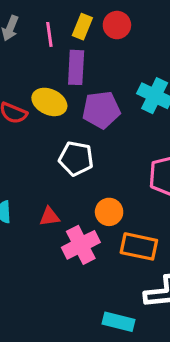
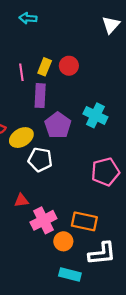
yellow ellipse: (49, 102) -> (21, 138), moved, turned -55
purple pentagon: (101, 110) -> (58, 125), turned -30
orange circle: (109, 212) -> (63, 241), moved

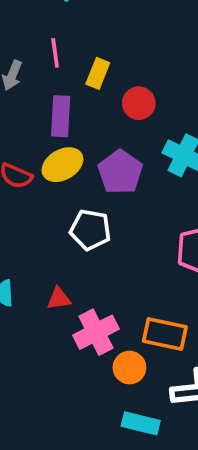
red circle: (69, 66) -> (139, 103), moved
pink line: (21, 72) -> (55, 53), moved
purple rectangle: (40, 96) -> (61, 116), moved
yellow ellipse: (21, 138) -> (62, 165), moved

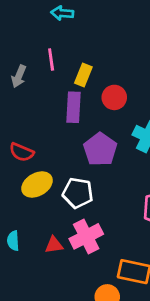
purple rectangle: (61, 116) -> (74, 107), moved
yellow ellipse: (62, 165) -> (37, 185), moved
pink cross: (96, 332) -> (86, 236), moved

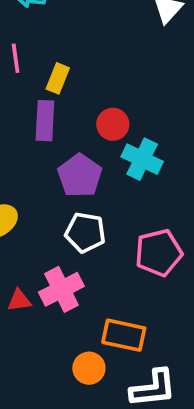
red circle: (114, 97) -> (113, 124), moved
white pentagon: (78, 193) -> (85, 232), moved

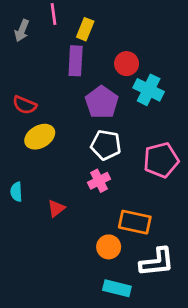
pink cross: (61, 289) -> (99, 181), moved, size x0.7
red triangle: (19, 300) -> (56, 208), moved, turned -30

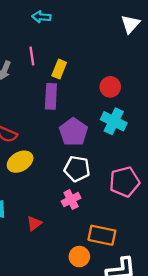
red circle: (127, 64) -> (110, 87), moved

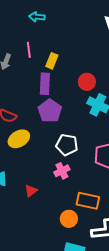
red circle: (110, 87) -> (87, 82), moved
purple pentagon: (73, 132) -> (50, 111), moved

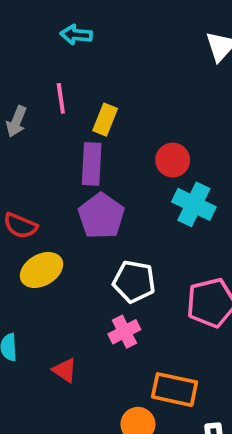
red triangle: (31, 191) -> (65, 370), turned -48

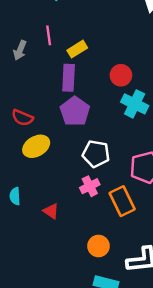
yellow rectangle: (105, 120) -> (77, 49), turned 36
orange rectangle: (175, 390) -> (122, 201), moved, turned 52

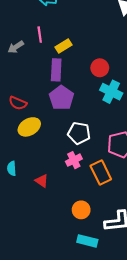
gray arrow: (20, 50) -> (16, 47), turned 35

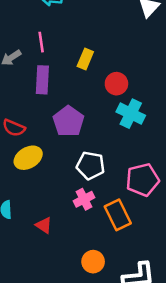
yellow rectangle: (63, 46) -> (85, 59), moved, turned -35
purple rectangle: (56, 70) -> (42, 80), moved

